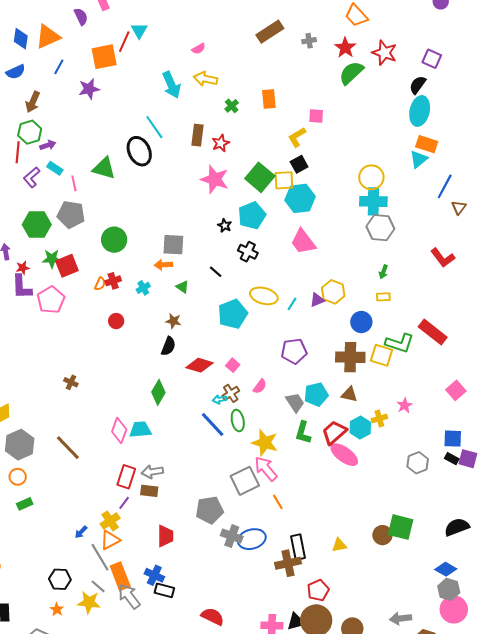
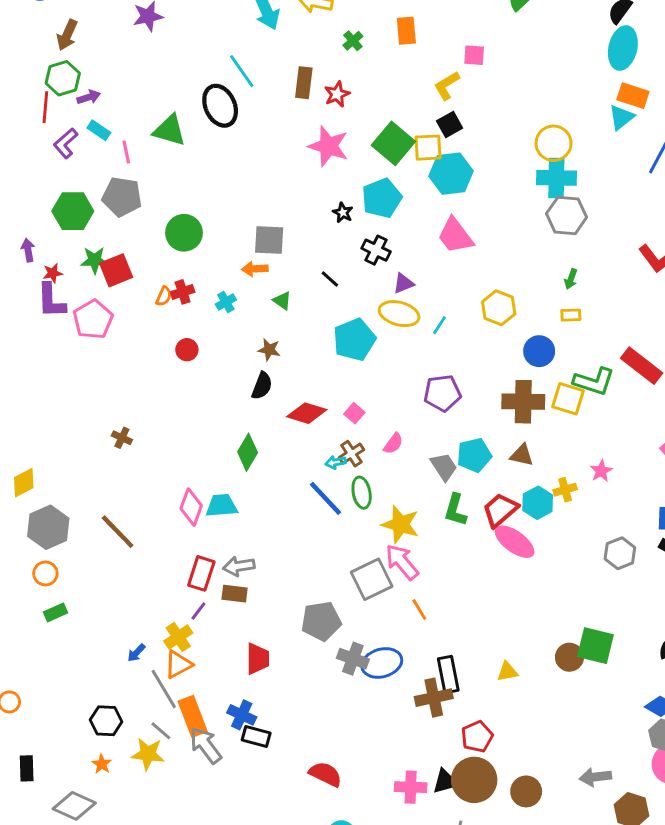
purple triangle: (317, 300) -> (403, 283), moved

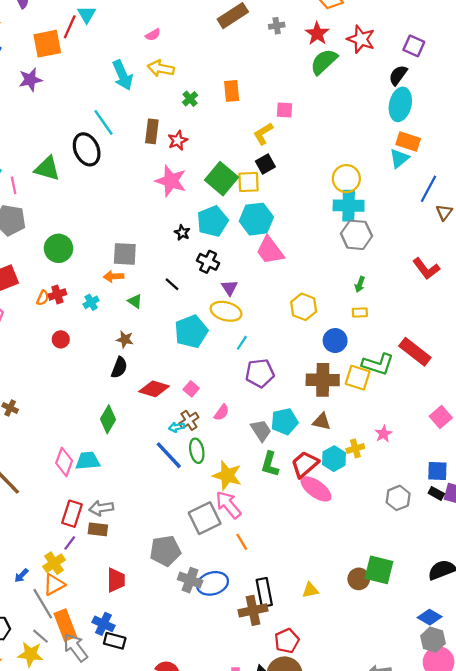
cyan hexagon: (451, 174) -> (256, 219), moved
purple triangle: (403, 283) -> (229, 288), turned -42
cyan line: (440, 325) -> (242, 343), moved

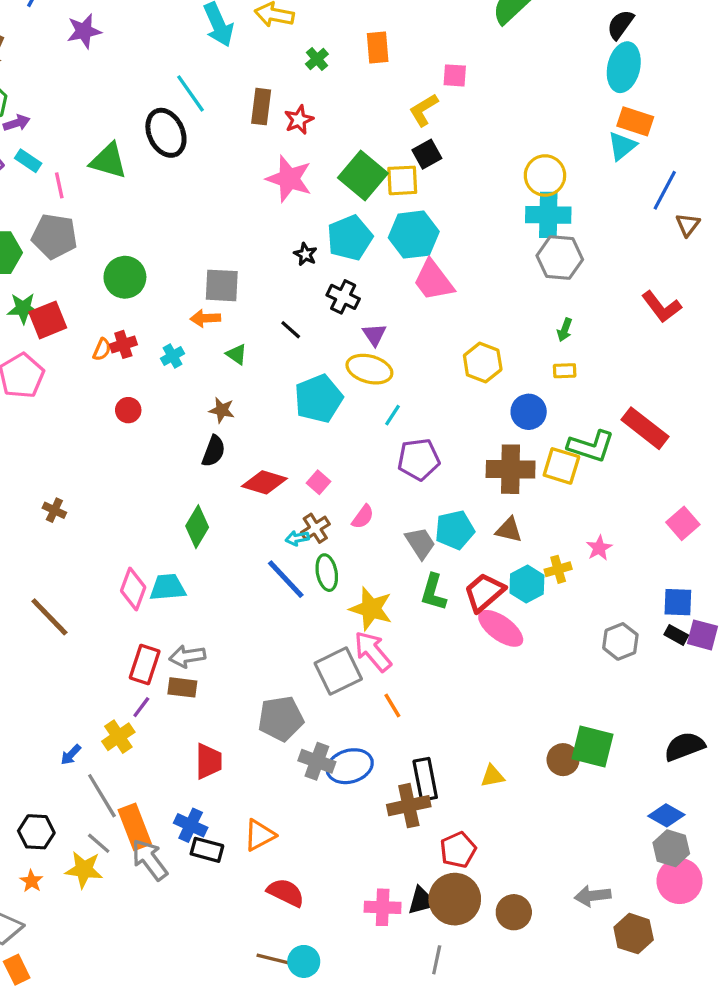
orange triangle: (54, 585) -> (259, 835), moved

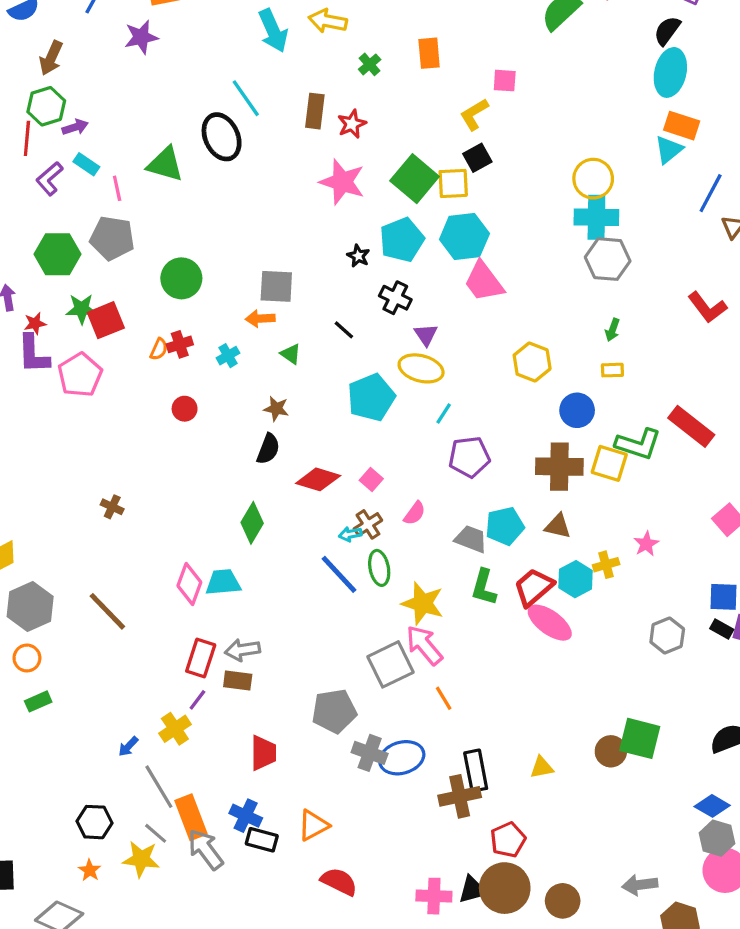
gray trapezoid: (420, 543) -> (471, 539), turned -36

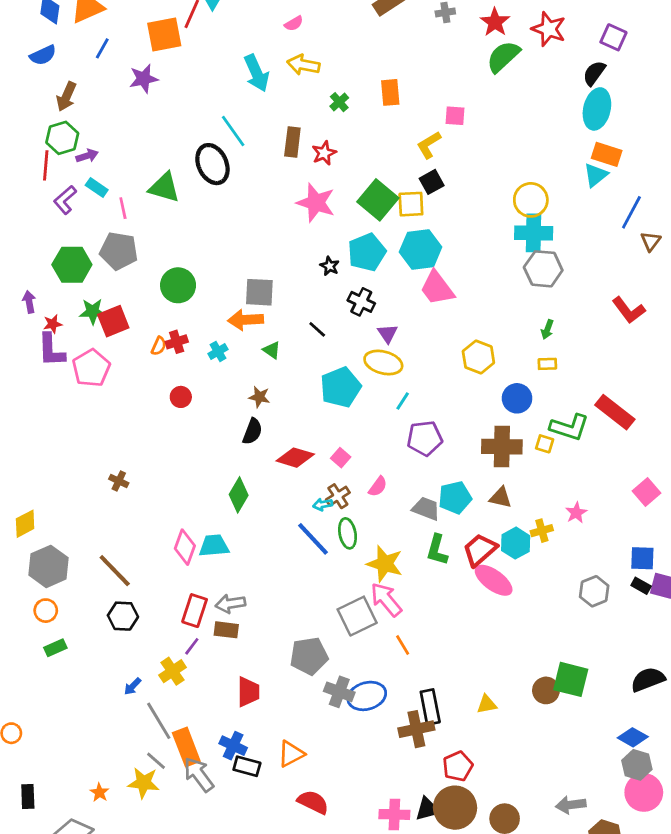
orange arrow: (260, 319) -> (246, 320), size x1.4
yellow square: (609, 463) -> (545, 444), size x0.6
black hexagon: (94, 822) -> (123, 616), moved

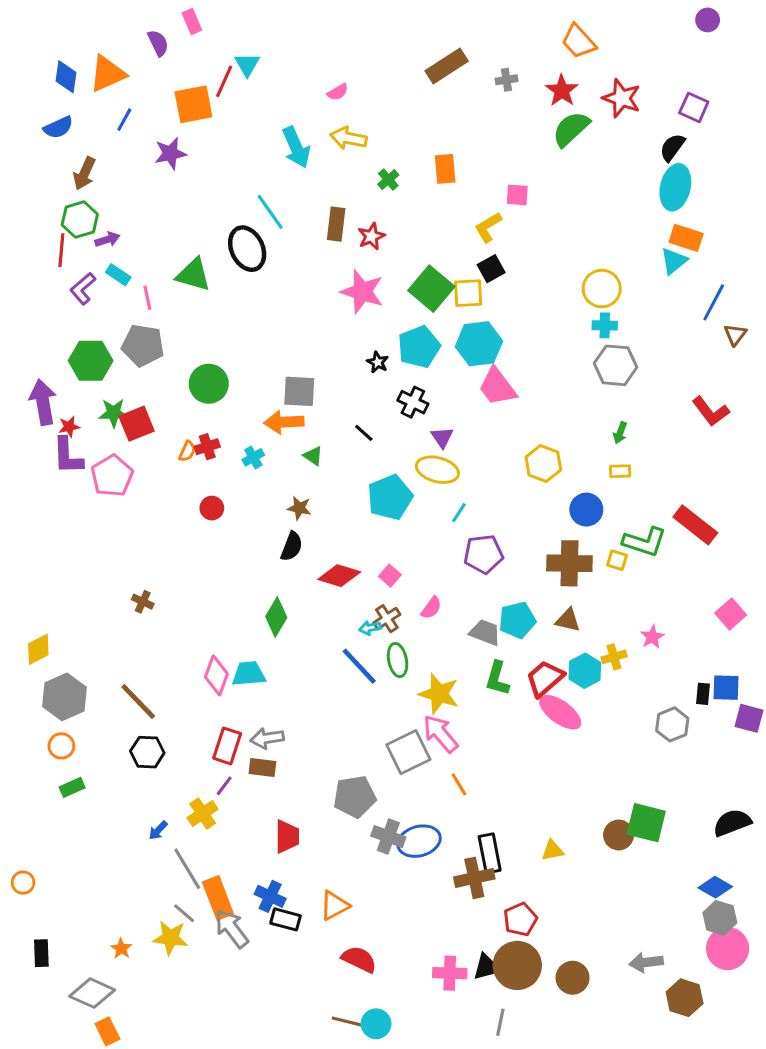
cyan cross: (534, 233) -> (605, 325), size x0.6
purple arrow: (29, 302) -> (43, 402), size x1.8
black rectangle: (641, 586) -> (703, 694), moved, turned 66

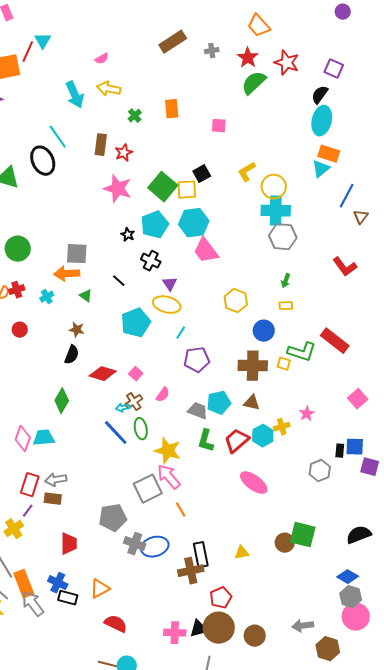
yellow L-shape: (488, 227) -> (247, 172), moved
cyan cross: (605, 325) -> (276, 211), size x1.8
pink ellipse: (560, 712) -> (254, 483), moved

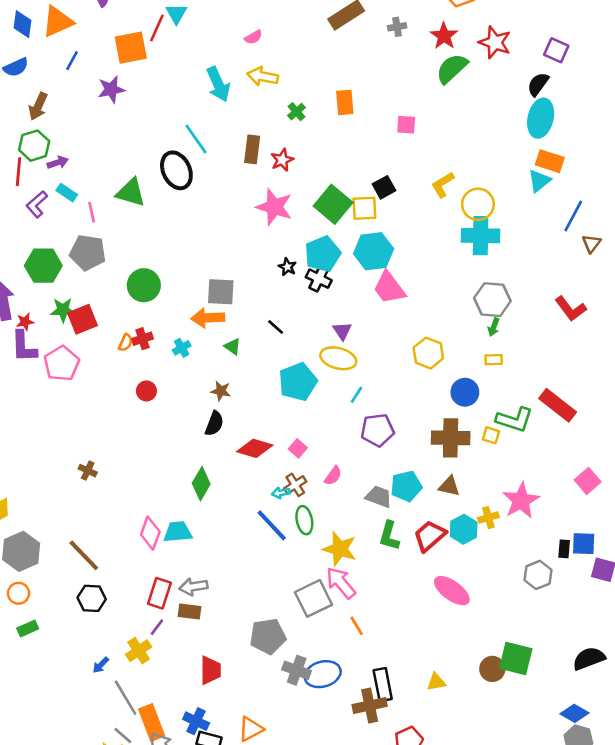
gray hexagon: (283, 237) -> (492, 300), moved
black cross: (151, 261) -> (319, 279), moved
pink star: (307, 414) -> (521, 501), size x1.8

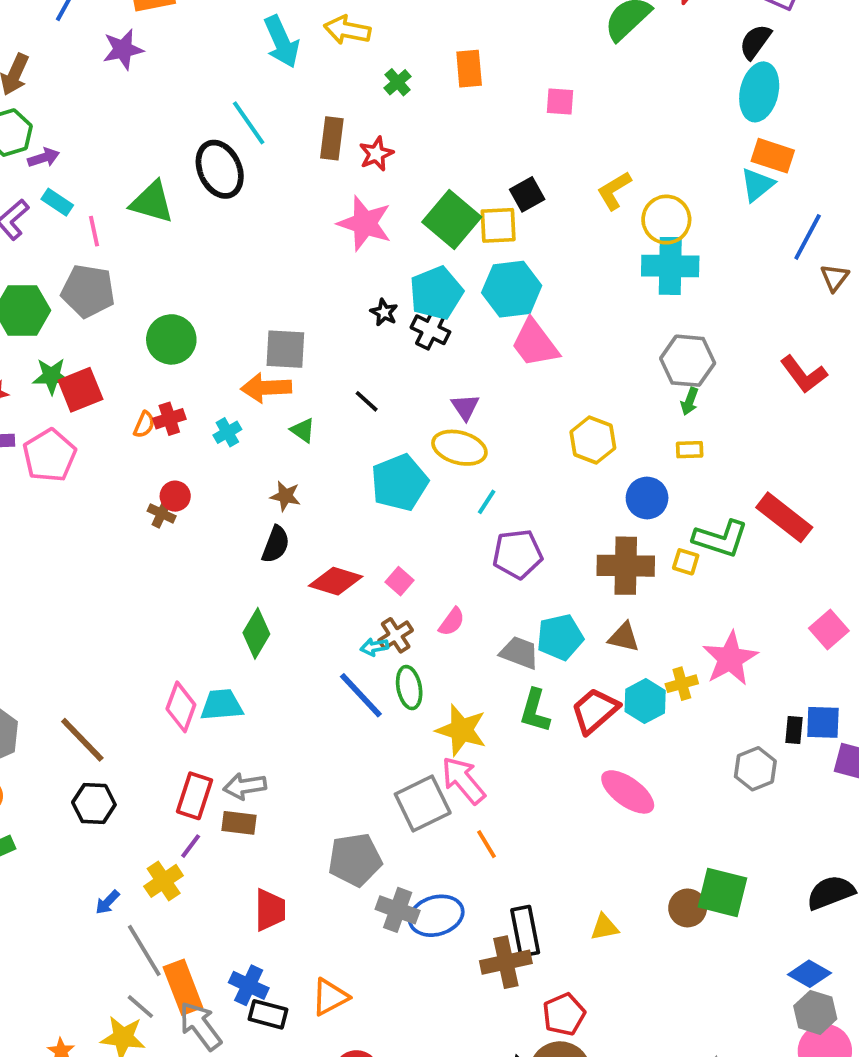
brown cross: (88, 471) -> (162, 513), moved

